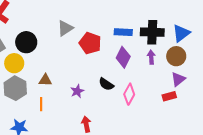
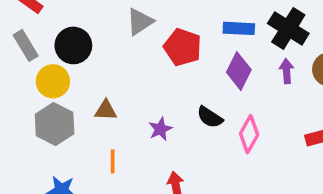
black cross: (152, 32) -> (288, 28), turned 30
orange line: (41, 104) -> (113, 161), moved

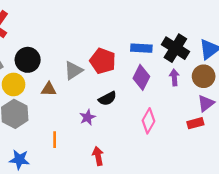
gray triangle: (140, 22) -> (73, 70), moved
brown triangle: (106, 110) -> (49, 89), moved
black semicircle: (210, 117) -> (107, 99), moved, turned -60

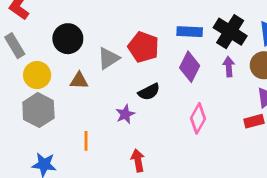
black circle: (28, 60) -> (68, 39), moved

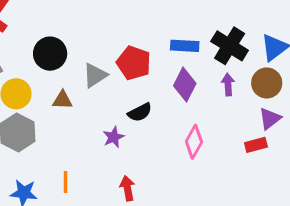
orange line: (86, 141) -> (66, 182), moved

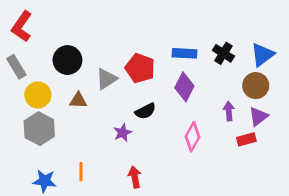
black cross: (230, 46) -> (223, 53), size x0.7
purple arrow: (228, 85) -> (229, 111), moved

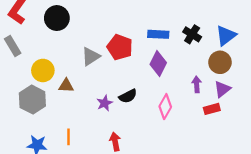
black circle: (67, 60) -> (57, 18), moved
yellow circle: (38, 95) -> (43, 70), moved
brown triangle: (78, 100) -> (66, 86), moved
black semicircle: (145, 111) -> (128, 96), moved

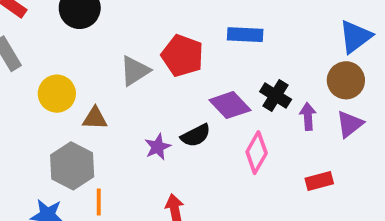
black cross: (192, 34) -> (276, 96), moved
purple diamond: (158, 63) -> (230, 105), moved, turned -70
gray hexagon: (32, 100) -> (72, 166), moved
red rectangle: (212, 109) -> (319, 181), moved

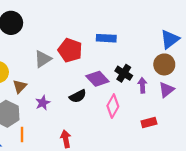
brown triangle: (95, 118) -> (20, 86), turned -48
purple star: (158, 147) -> (43, 103), moved

